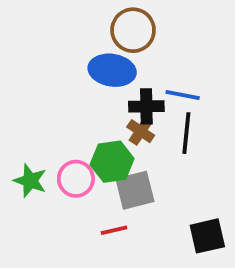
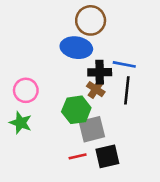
pink circle: (76, 179) -> (26, 90), moved
black square: (207, 236) -> (107, 156), moved

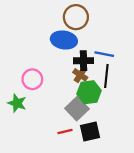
pink circle: (26, 90) -> (32, 79), moved
green hexagon: (76, 110) -> (89, 92), moved
gray square: (92, 129) -> (77, 109), turned -30

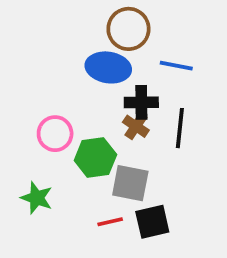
blue line: (104, 54) -> (176, 66), moved
green hexagon: (89, 92) -> (95, 157), moved
green star: (17, 103) -> (37, 198), moved
gray square: (77, 109) -> (130, 183), turned -35

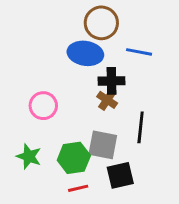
black line: (180, 128) -> (141, 127), moved
green hexagon: (95, 157) -> (74, 158), moved
red line: (110, 222) -> (78, 188), moved

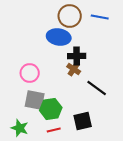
blue line: (139, 52) -> (100, 17), moved
black line: (141, 127) -> (97, 88), turned -60
gray square: (103, 145) -> (35, 100), moved
green star: (29, 156) -> (20, 128), moved

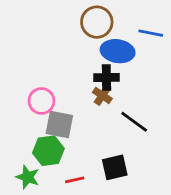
blue line: (100, 17) -> (151, 33), moved
blue ellipse: (59, 37) -> (118, 51), moved
gray square: (35, 100) -> (59, 124), moved
green hexagon: (51, 109) -> (48, 151), moved

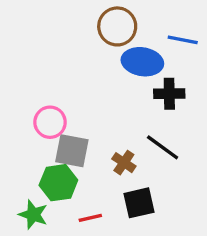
black cross: (106, 77) -> (169, 94), moved
brown cross: (102, 95) -> (124, 163), moved

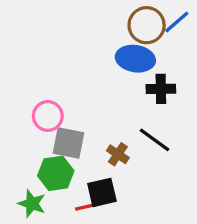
brown circle: (117, 26) -> (147, 25), moved
blue line: (183, 40) -> (177, 22), moved, turned -52
black square: (139, 203) -> (102, 192), moved

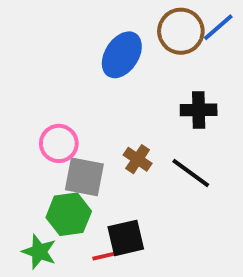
blue ellipse: (135, 59) -> (122, 55), moved, turned -66
brown cross: (118, 154) -> (138, 159), moved

